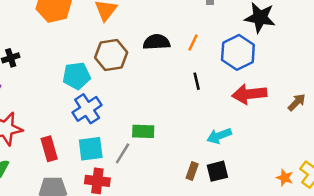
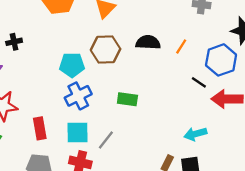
black line: (197, 81) -> (199, 82), moved, turned -49
green rectangle: (143, 131) -> (127, 99), moved

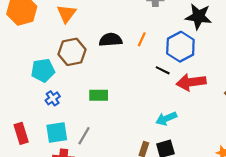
blue cross: (78, 96) -> (53, 98), size x0.6

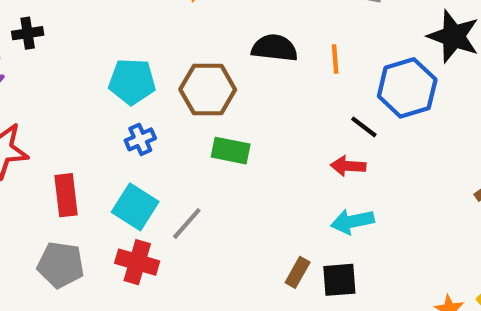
orange line: (142, 39) -> (335, 59), turned -40
brown hexagon: (72, 52) -> (208, 89), moved
red arrow: (191, 82) -> (348, 166), moved, size x0.6
cyan square: (57, 132) -> (135, 207), turned 30

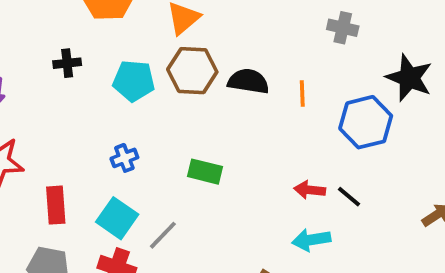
black cross: (28, 33) -> (67, 63), moved
cyan pentagon: (132, 82) -> (134, 81), moved
brown hexagon: (208, 89) -> (192, 71), moved
black line: (364, 127) -> (349, 197), moved

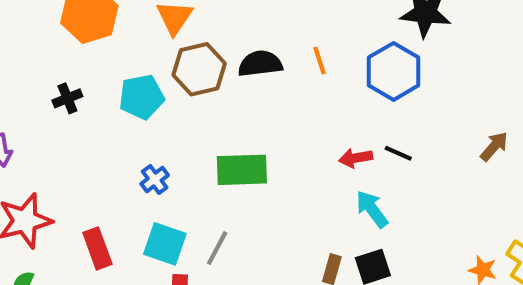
green rectangle: (205, 172) -> (242, 170), size x1.4
cyan arrow: (311, 240) -> (372, 209), turned 78

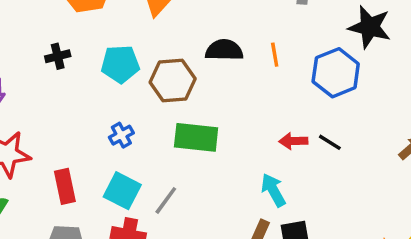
brown hexagon: (199, 69) -> (173, 81), moved
cyan arrow: (372, 209) -> (273, 190), moved

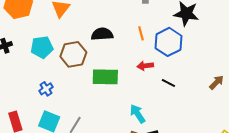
orange line: (275, 55) -> (141, 33), moved
green rectangle: (196, 137) -> (105, 77), moved
red arrow: (293, 141) -> (145, 66), moved

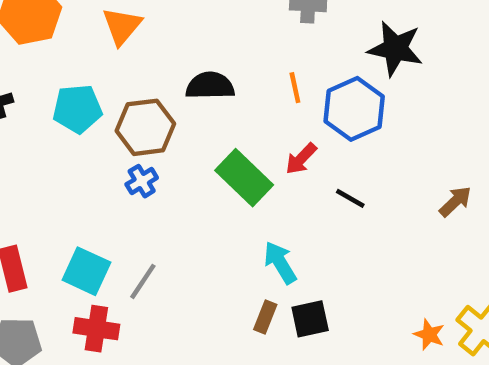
red arrow: (145, 66) -> (301, 159), turned -42
green rectangle: (105, 77) -> (244, 178), moved, turned 40
blue cross: (46, 89) -> (142, 181), moved

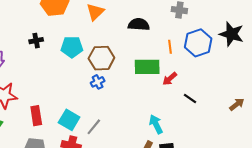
black star: (395, 49) -> (231, 34), moved
black semicircle: (210, 86) -> (139, 24), moved
blue hexagon: (354, 109) -> (198, 43), moved
green rectangle: (244, 178) -> (147, 67), moved, turned -50

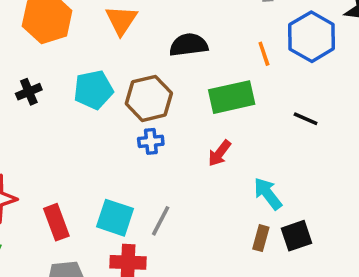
black semicircle: (139, 24) -> (189, 45), moved
red arrow: (170, 79) -> (219, 153), moved
blue cross: (98, 82) -> (151, 141), turned 32
black line: (190, 99) -> (306, 119), moved

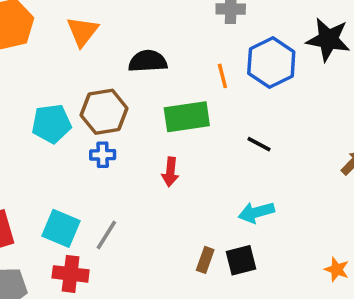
cyan pentagon: (93, 90) -> (51, 124), moved
red arrow: (219, 153) -> (170, 172), turned -36
cyan arrow: (268, 194) -> (256, 212), moved, turned -72

